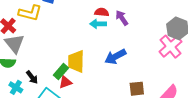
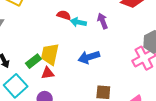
red semicircle: (102, 12) -> (64, 15), moved
red triangle: (65, 82) -> (48, 73), moved

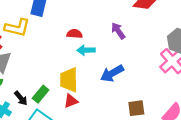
cyan arrow: (78, 22) -> (86, 50), moved
green rectangle: (33, 61) -> (41, 94), moved

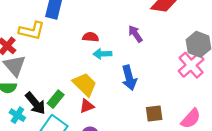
blue arrow: (112, 73) -> (129, 78), turned -75
yellow trapezoid: (69, 80) -> (85, 84), turned 135
black arrow: (21, 98) -> (35, 103), size x1.5

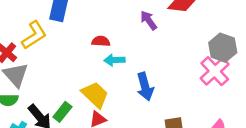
yellow L-shape: (32, 31) -> (34, 35), turned -45
purple arrow: (135, 34) -> (149, 20), moved

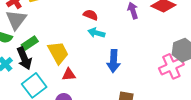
yellow trapezoid: (95, 95) -> (58, 53), moved
green rectangle: (62, 112) -> (30, 43), moved

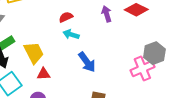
red semicircle: (91, 15) -> (66, 17), turned -48
blue arrow: (114, 61) -> (87, 62), turned -40

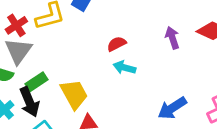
blue arrow: (87, 62) -> (172, 108), moved, turned 95

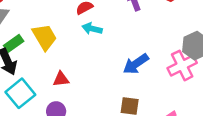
yellow trapezoid: (74, 94) -> (45, 37), moved

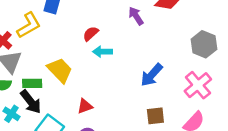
green rectangle: (14, 43) -> (32, 83), turned 48
pink cross: (182, 65) -> (198, 85), moved

